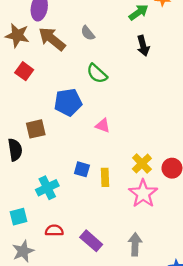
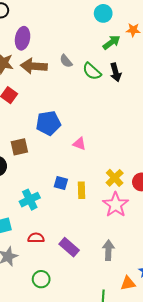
brown arrow: (52, 39) -> (34, 66), turned -35
green semicircle: (97, 73) -> (92, 71), moved

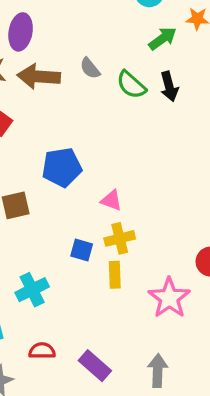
yellow cross: (115, 178) -> (120, 238), moved, turned 30
blue square: (61, 183) -> (82, 250), moved

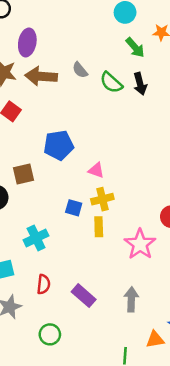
green arrow: (163, 39) -> (135, 47), turned 85
red semicircle: (42, 351) -> (44, 284), turned 96

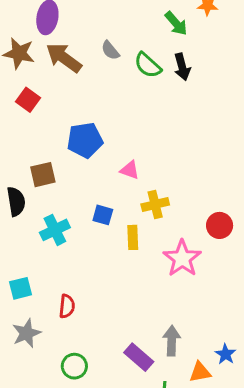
brown arrow: (41, 76) -> (64, 58), turned 32
yellow cross: (102, 199) -> (155, 204), moved
cyan cross: (36, 238) -> (55, 230), moved
purple rectangle: (84, 296) -> (139, 357), moved
gray arrow: (131, 299) -> (172, 341), moved

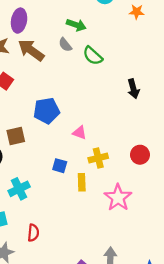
green arrow: (176, 23) -> (76, 25), moved, turned -30
black arrow: (182, 67) -> (133, 89), moved
red circle: (220, 225) -> (140, 155), moved
cyan cross: (55, 230) -> (19, 189), moved

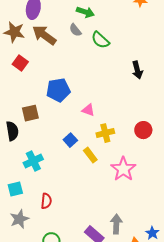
blue square: (60, 166) -> (70, 140), turned 32
yellow rectangle: (82, 182) -> (90, 155), turned -35

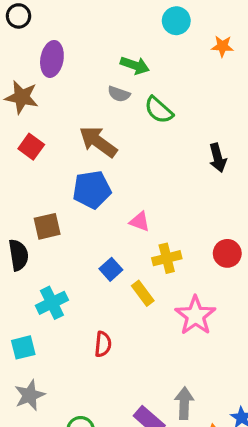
gray semicircle: (75, 30) -> (119, 94), turned -32
brown arrow: (44, 35) -> (98, 142), moved
red semicircle: (46, 201) -> (103, 344), moved

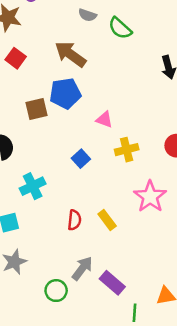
brown square: (47, 226) -> (37, 109), moved
yellow rectangle: (143, 293) -> (107, 220), moved
gray arrow: (184, 403) -> (82, 268), moved, turned 35

